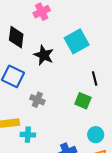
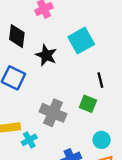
gray cross: (37, 100) -> (53, 113), moved, size x1.6
cyan cross: (28, 135) -> (29, 140), turned -32

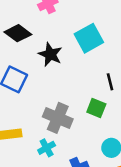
black diamond: (17, 36) -> (18, 33), turned -60
cyan cross: (29, 140) -> (47, 148), moved

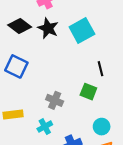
black star: (50, 54) -> (48, 28), moved
gray cross: (58, 118) -> (55, 100), size x0.7

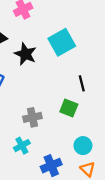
black star: (48, 28) -> (25, 54), moved
gray cross: (55, 100) -> (32, 117), turned -35

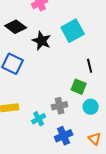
gray cross: (32, 117) -> (60, 106), moved
cyan circle: (83, 146) -> (91, 107), moved

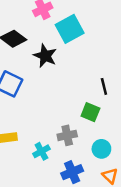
cyan square: (73, 31) -> (70, 29), moved
cyan circle: (91, 107) -> (101, 149), moved

